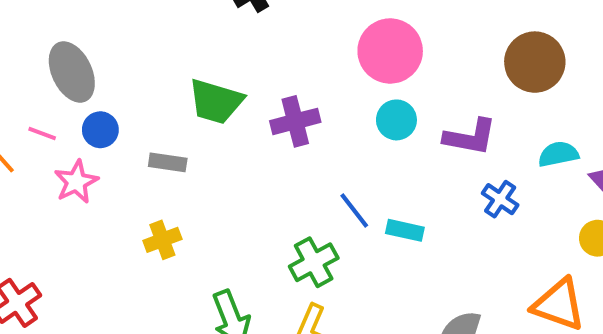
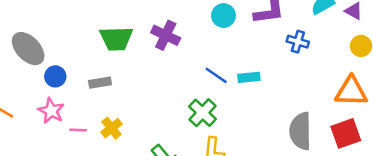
purple cross: (295, 121) -> (166, 35), turned -32
pink line: (42, 134) -> (78, 130), moved

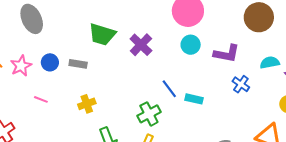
blue circle: (55, 76) -> (50, 62), moved
pink star: (51, 111) -> (21, 66), moved
yellow cross: (111, 128) -> (87, 104), moved
pink line: (78, 130) -> (41, 99), moved

